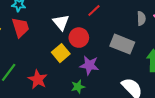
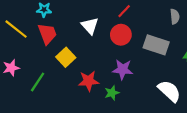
red circle: (79, 38) -> (121, 35), moved
yellow square: (61, 53) -> (66, 57), moved
red star: (38, 79) -> (89, 81), moved, turned -30

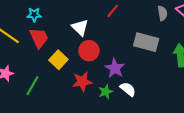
red circle: (121, 35) -> (89, 51), moved
purple star: (123, 69) -> (115, 68), turned 30
white semicircle: (169, 91) -> (128, 89), moved, size x0.7

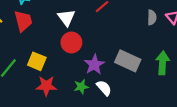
gray rectangle: (146, 42) -> (128, 61), moved
yellow square: (58, 60) -> (37, 61), moved, turned -30
red star: (82, 82) -> (46, 86), moved

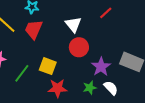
red trapezoid: (23, 21) -> (34, 29), turned -140

